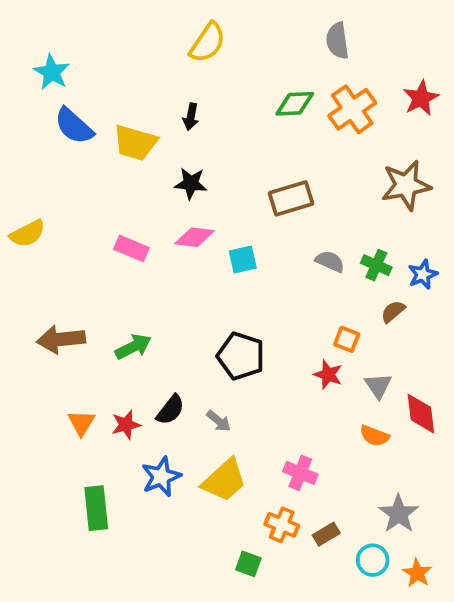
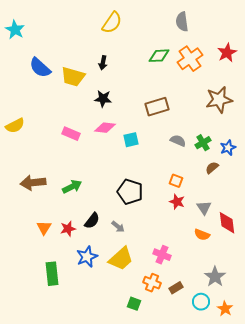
cyan star: (52, 72) -> (15, 30), moved
green cross: (376, 265) -> (203, 143), turned 35
orange square: (347, 339) -> (176, 181), moved

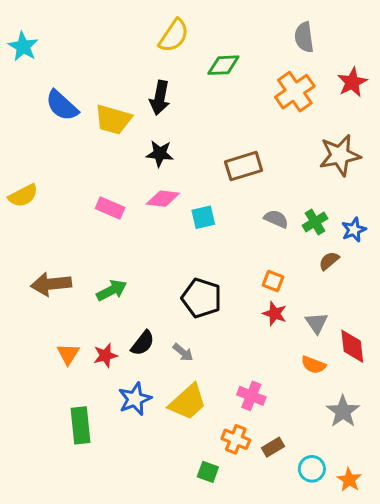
gray semicircle: (182, 22) -> (304, 37), moved
green diamond: (159, 56) -> (223, 65), moved
black arrow: (103, 63) -> (160, 98), size x1.5
gray star: (215, 277) -> (343, 411), moved

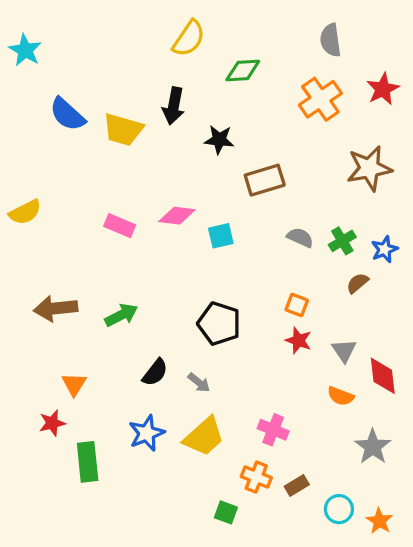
black star: (160, 154) -> (219, 140), moved
red star: (105, 355) -> (52, 423), moved

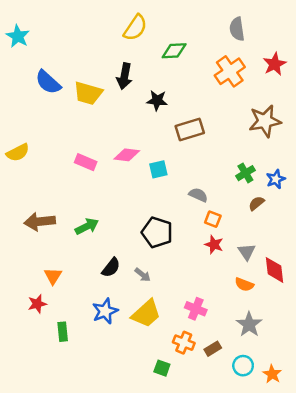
gray semicircle: (300, 238) -> (198, 195), moved
gray star: (373, 447) -> (249, 324), moved
green rectangle: (88, 462) -> (63, 332), size x0.7

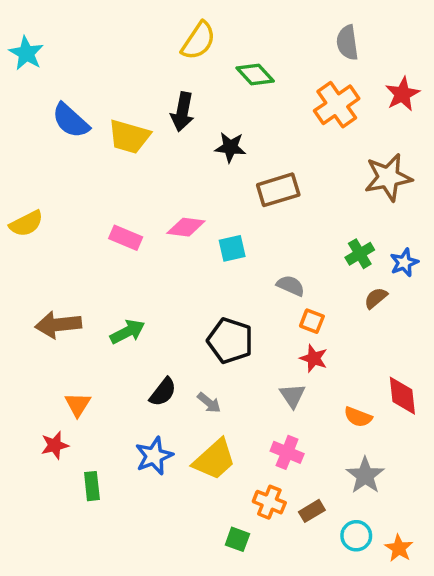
green diamond: (174, 51) -> (255, 75), turned 50
gray triangle: (247, 252) -> (292, 396), moved

